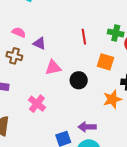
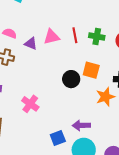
green cross: (116, 33) -> (97, 37), moved
orange square: (106, 62) -> (91, 70), moved
pink triangle: (53, 68) -> (52, 37), moved

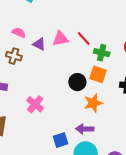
red line: (75, 35) -> (84, 38), turned -35
green cross: (97, 37) -> (102, 53), moved
orange star: (105, 97) -> (93, 103), moved

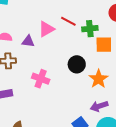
orange square: (98, 74) -> (104, 45), moved
pink cross: (35, 104) -> (41, 79), moved

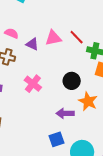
orange star: (98, 79) -> (88, 101), turned -30
purple arrow: (99, 106) -> (65, 113), moved

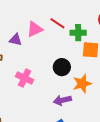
orange star: (88, 101) -> (82, 84), turned -30

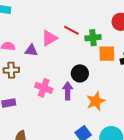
orange star: (82, 84) -> (96, 101), moved
purple arrow: (62, 100) -> (68, 91), moved, turned 108

